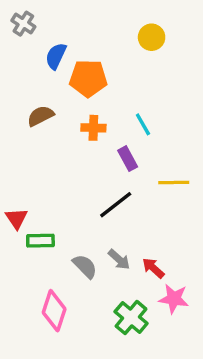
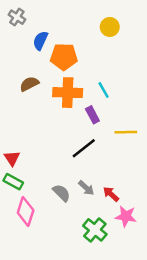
orange cross: (93, 128) -> (68, 93), size x1.6
green rectangle: (40, 241) -> (13, 182), moved, turned 30
pink diamond: (54, 311) -> (26, 211), moved

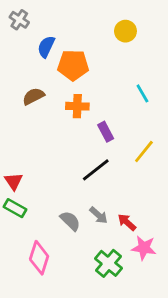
cyan line: (104, 90) -> (142, 93), moved
orange cross: (68, 93) -> (77, 106), size x0.7
yellow line: (126, 132) -> (144, 151), turned -50
pink diamond: (26, 211) -> (39, 258), moved

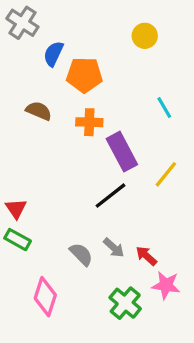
gray cross: (19, 20) -> (22, 23), size x1.4
brown semicircle: (33, 96) -> (39, 111), turned 50
purple rectangle: (106, 132) -> (122, 152), size x1.6

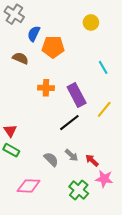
brown semicircle: (39, 111) -> (20, 58), moved
orange cross: (89, 122) -> (46, 88), moved
pink diamond: (45, 297) -> (29, 186), turned 75

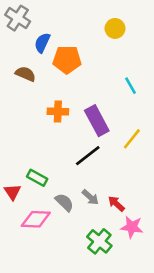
red triangle: (10, 131) -> (12, 192), moved
green rectangle: (11, 150) -> (37, 178), moved
pink diamond: (29, 186) -> (36, 219), moved

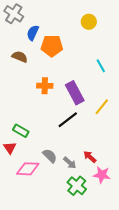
green rectangle: (37, 178) -> (21, 131), moved
gray arrow: (90, 197) -> (70, 163), moved

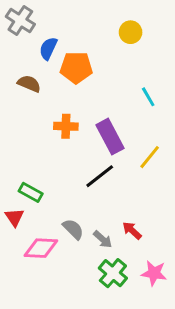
pink star: (102, 175) -> (154, 273), moved

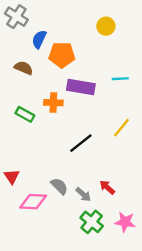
cyan line: (148, 97) -> (120, 79), turned -63
purple rectangle: (110, 137) -> (81, 87), moved, turned -52
green rectangle: (31, 192) -> (25, 114), moved

